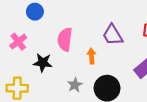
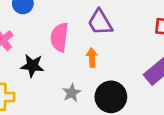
purple trapezoid: (113, 35) -> (100, 22), moved

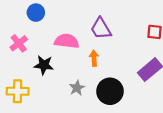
pink semicircle: (59, 37) -> (67, 41), turned 90

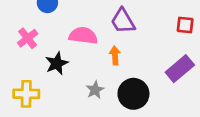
black star: (44, 65) -> (57, 63), turned -30

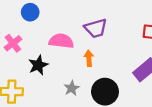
purple trapezoid: (123, 21) -> (96, 28), turned -75

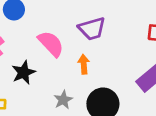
pink semicircle: (61, 41) -> (51, 44), turned 40

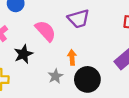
orange arrow: (84, 64) -> (72, 57), moved

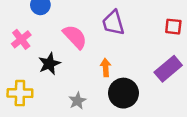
purple trapezoid: (79, 19) -> (113, 23), turned 90
gray star: (55, 76) -> (77, 101), moved

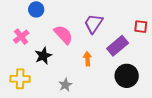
purple trapezoid: (113, 23) -> (93, 24), turned 50
purple rectangle: (168, 69) -> (118, 46), moved
black circle: (123, 93) -> (127, 76), moved

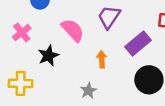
gray star: (65, 85) -> (88, 91), moved

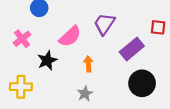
pink semicircle: (73, 30) -> (70, 36), turned 90
orange arrow: (102, 59) -> (88, 64), moved

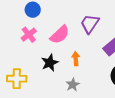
pink cross: (22, 39) -> (29, 35), moved
black star: (47, 60) -> (50, 63), moved

